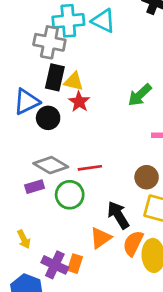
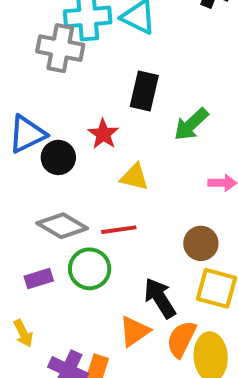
black rectangle: (55, 77) -> (144, 91), moved
yellow triangle: (74, 81) -> (134, 177), moved
purple rectangle: (35, 187) -> (39, 279), moved

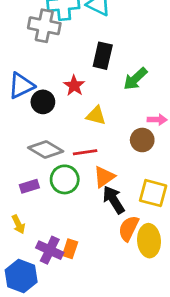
brown circle: (201, 243) -> (142, 140), moved
orange triangle: (134, 331) -> (104, 177), moved

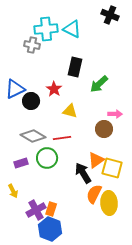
gray cross: (44, 26) -> (32, 45), size x0.7
orange triangle: (104, 177) -> (96, 160), moved
purple cross: (50, 250) -> (36, 210), turned 36
blue hexagon: (21, 276) -> (50, 229), moved

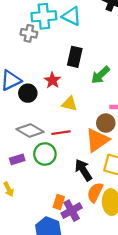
orange triangle: (96, 160) -> (97, 140), moved, size x1.4
orange rectangle: (51, 209) -> (59, 202), moved
purple cross: (36, 210) -> (72, 211), moved

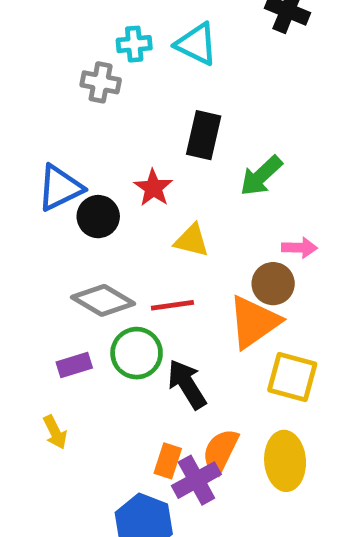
cyan cross: (44, 16) -> (134, 44), size x0.6
black arrow: (83, 170) -> (187, 384), moved
orange semicircle: (95, 192) -> (220, 451), moved

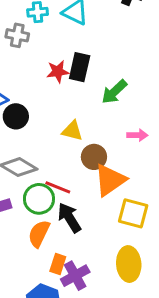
red star: (153, 188) -> (58, 72), moved, turned 30
brown circle: (273, 284) -> (94, 157), moved
red line: (172, 305) -> (58, 187), moved, turned 30
orange semicircle: (220, 451) -> (39, 234), moved

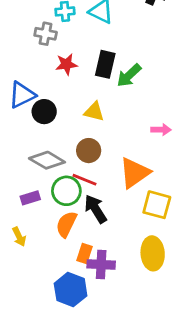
red star: (58, 72) -> (66, 64), moved
green arrow: (114, 92) -> (129, 75), moved
yellow triangle: (72, 131) -> (94, 112), moved
brown circle: (94, 157) -> (89, 151), moved
purple cross: (75, 276) -> (101, 265), turned 32

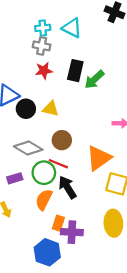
gray cross: (46, 34) -> (42, 46), moved
yellow triangle: (94, 112) -> (51, 109), moved

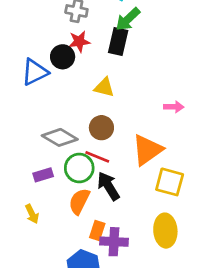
green arrow: (94, 80) -> (128, 19), moved
black circle: (26, 109) -> (63, 57), moved
yellow triangle: (51, 109) -> (104, 87), moved

